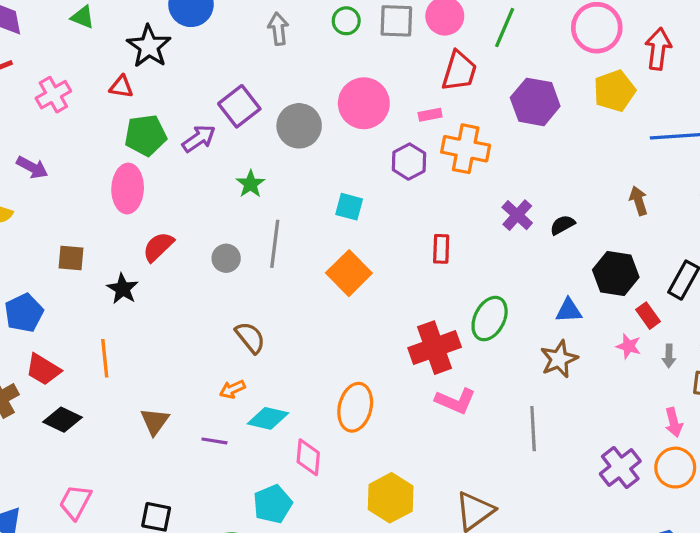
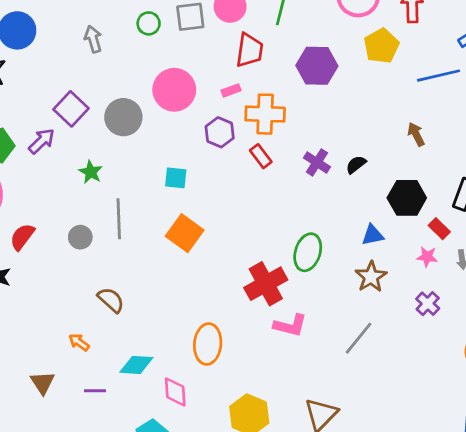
red rectangle: (441, 249) -> (261, 156), moved, turned -30
orange arrow: (232, 389) -> (79, 342), moved, turned 70
gray line: (533, 429) -> (359, 338), turned 51
purple cross: (620, 468) -> (428, 304), moved, size x0.7

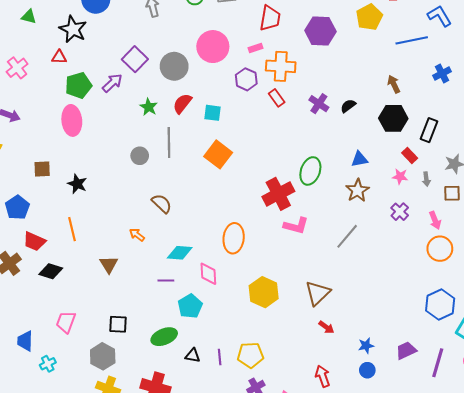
black hexagon: (407, 198) -> (393, 118), moved
red semicircle: (22, 237) -> (182, 103), moved
purple line: (95, 391) -> (166, 281), moved

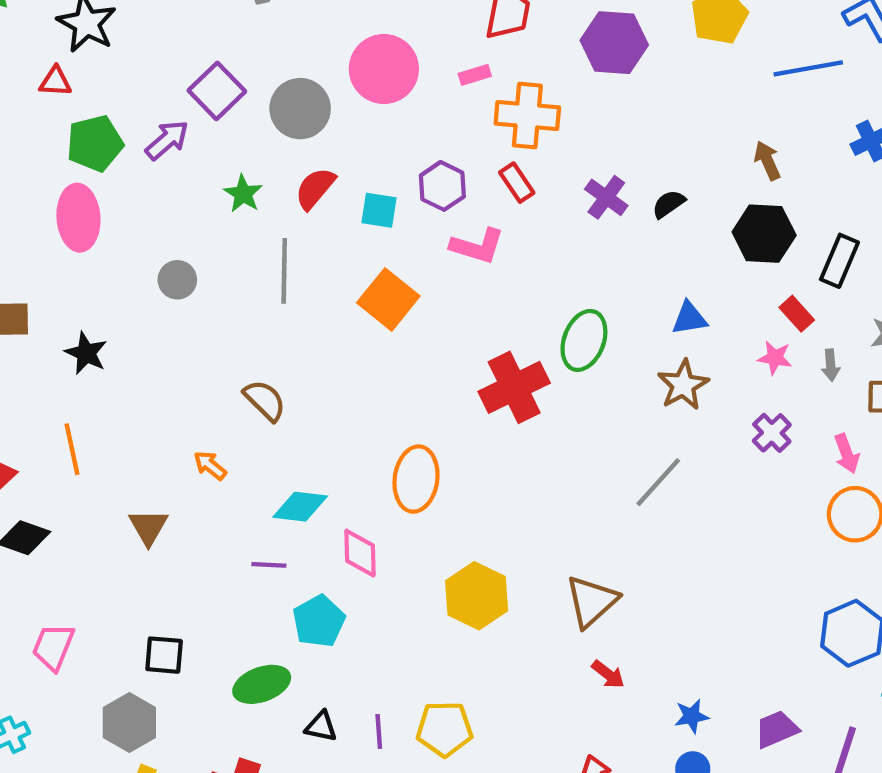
purple hexagon: (246, 79) -> (442, 186), moved
gray circle: (140, 156) -> (177, 280), moved
pink L-shape: (296, 226) -> (477, 246), moved

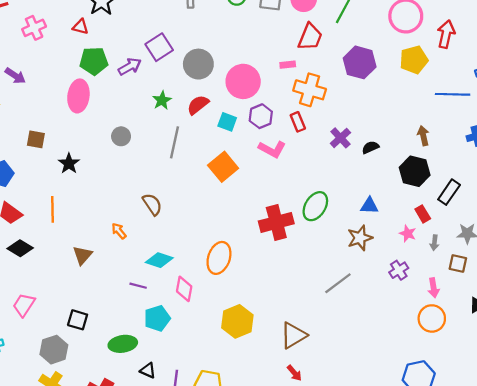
pink circle: (384, 69) -> (243, 81), moved

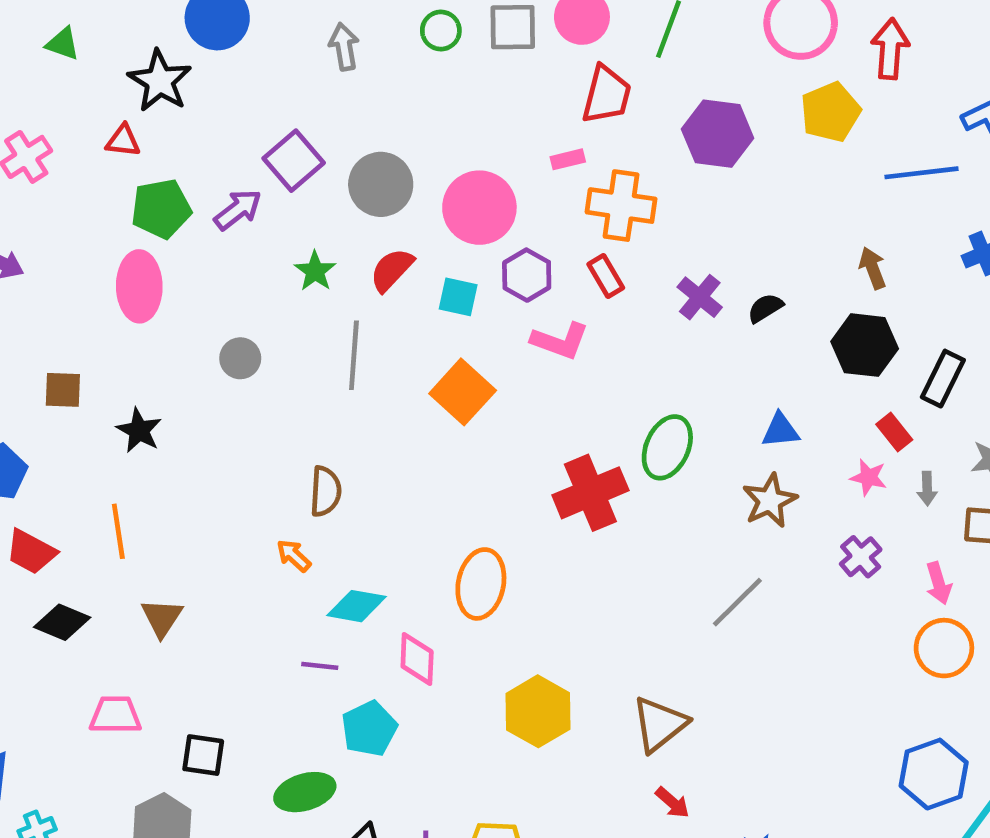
brown semicircle: (152, 204) -> (325, 491), turned 45
orange arrow: (119, 231) -> (294, 556), moved
brown triangle: (82, 255) -> (162, 618), moved
pink trapezoid: (24, 305) -> (115, 715), moved, turned 65

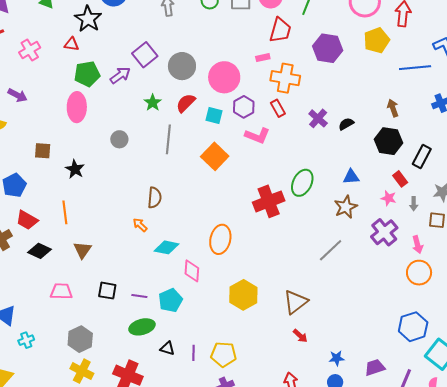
purple cross: (861, 557) -> (384, 232), size x1.5
purple line: (320, 666) -> (139, 296), moved
black square: (203, 755) -> (107, 291), moved

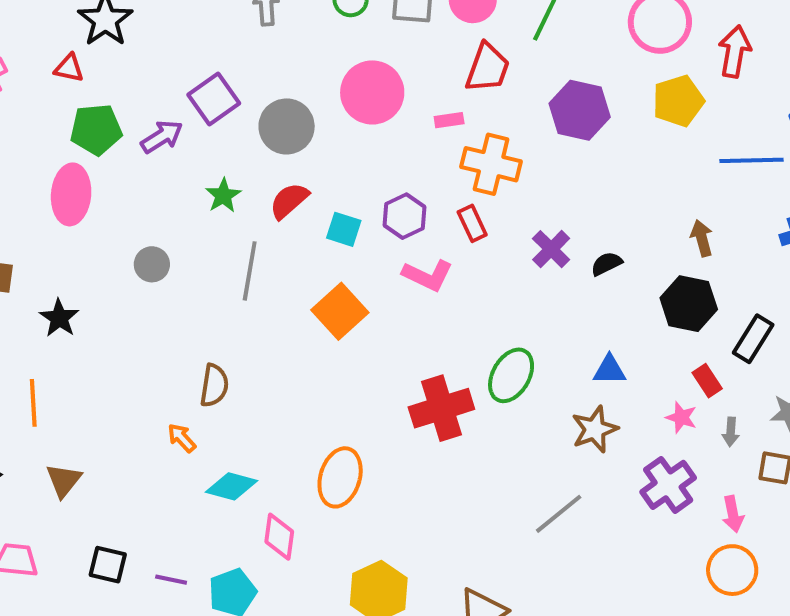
pink circle: (224, 77) -> (372, 92), moved

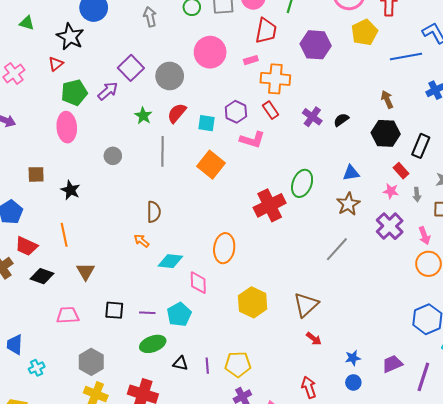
red triangle: (69, 68) -> (56, 64), turned -42

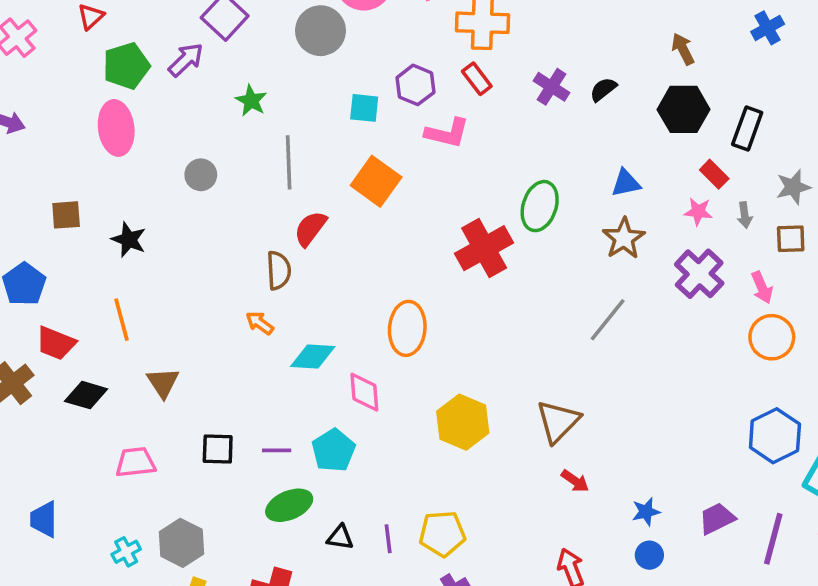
gray circle: (170, 76) -> (320, 31), moved
red semicircle: (177, 113) -> (310, 229), moved
cyan cross: (37, 368) -> (126, 552), moved

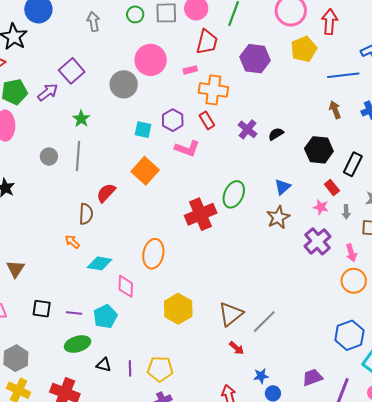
brown arrow: (683, 49) -> (335, 110), moved
gray line: (289, 162) -> (78, 156), moved
blue triangle: (626, 183) -> (283, 187), turned -36
gray line: (608, 320) -> (264, 321), moved
blue star: (646, 512) -> (261, 376), moved

